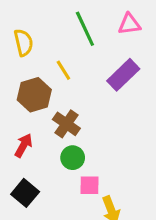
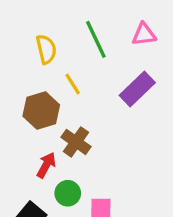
yellow semicircle: (24, 43) -> (46, 49), moved
red arrow: (24, 145) -> (46, 165), moved
green circle: (73, 158) -> (68, 193), moved

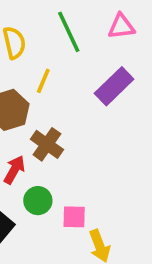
yellow line: (73, 84) -> (43, 81), turned 55

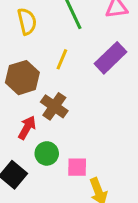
yellow line: (43, 81) -> (62, 59), moved

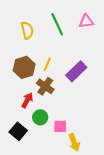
purple rectangle: (110, 58) -> (76, 71), moved
yellow line: (62, 59) -> (47, 64), moved

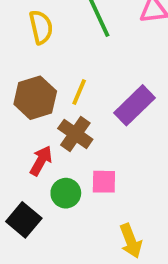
pink square: (60, 126) -> (104, 182), moved

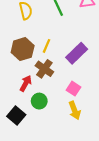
pink square: (104, 182) -> (74, 89), moved, turned 32
yellow arrow: (131, 241) -> (75, 110), moved

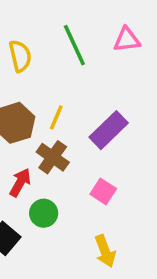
yellow arrow: (75, 110) -> (105, 251), moved

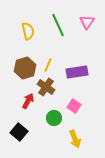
pink triangle: (127, 40) -> (87, 22), turned -49
purple rectangle: (109, 130) -> (77, 72), turned 35
green circle: (44, 213) -> (54, 118), moved

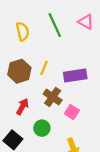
pink triangle: (87, 22) -> (86, 22), turned -35
brown cross: (46, 87) -> (53, 97), moved
green circle: (54, 118) -> (42, 128), moved

